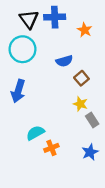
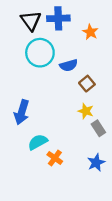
cyan circle: (22, 49) -> (40, 53), moved
blue arrow: (18, 91) -> (22, 112), moved
orange cross: (51, 148) -> (55, 158), turned -32

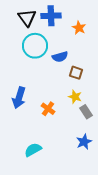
brown square: (87, 84) -> (76, 73), turned -32
cyan semicircle: (38, 142) -> (33, 150), moved
orange cross: (55, 158) -> (48, 109), moved

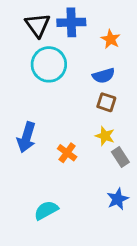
blue semicircle: (60, 57) -> (104, 76), moved

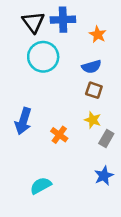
gray rectangle: (120, 157) -> (106, 139), turned 63

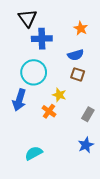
blue cross: (63, 20) -> (42, 39), moved
cyan circle: (43, 57) -> (34, 72), moved
yellow star: (93, 120) -> (59, 95), moved

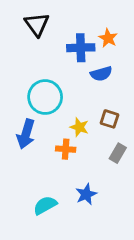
blue cross: (42, 39) -> (81, 48), moved
brown square: (78, 74) -> (109, 119), moved
orange cross: (49, 111) -> (66, 149), turned -32
blue star: (86, 145) -> (86, 194), moved

